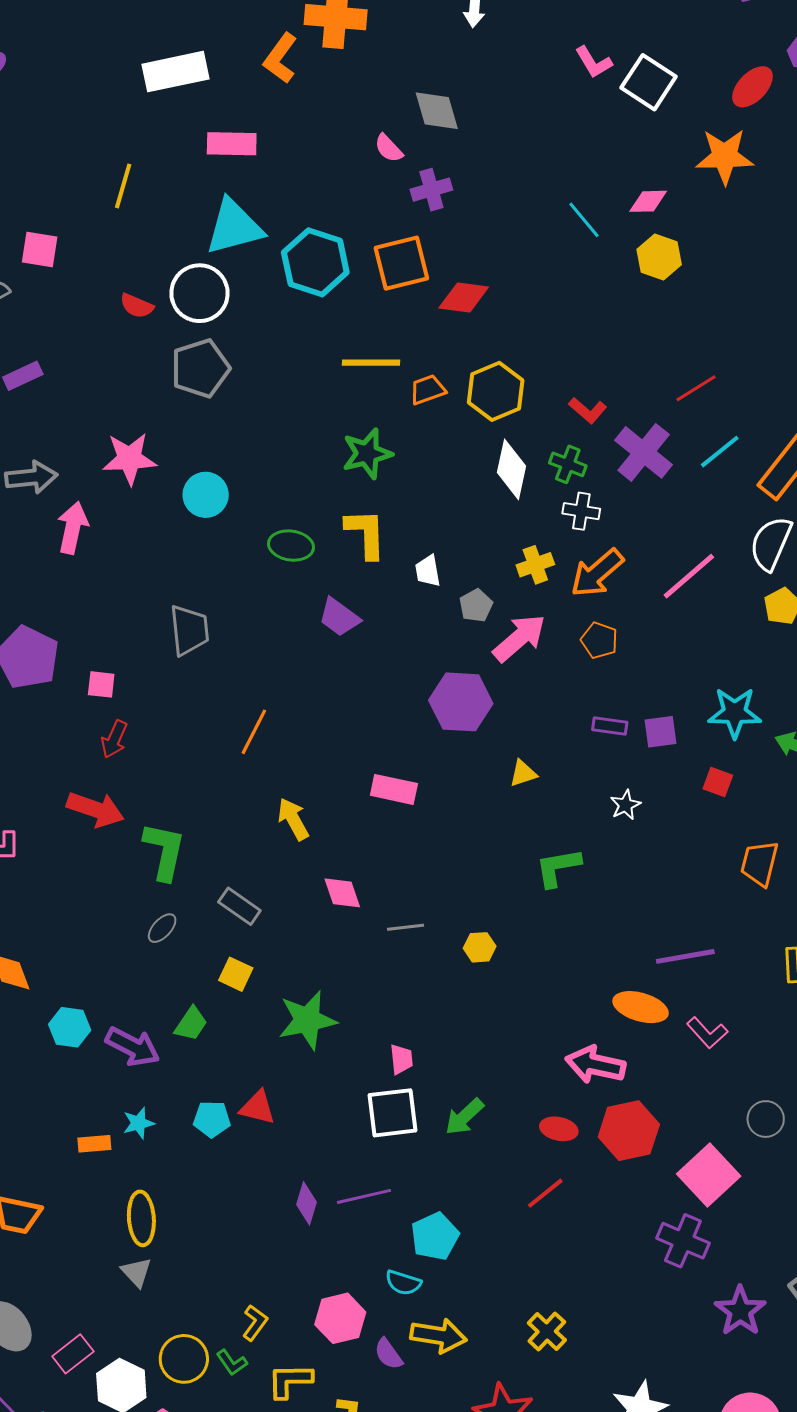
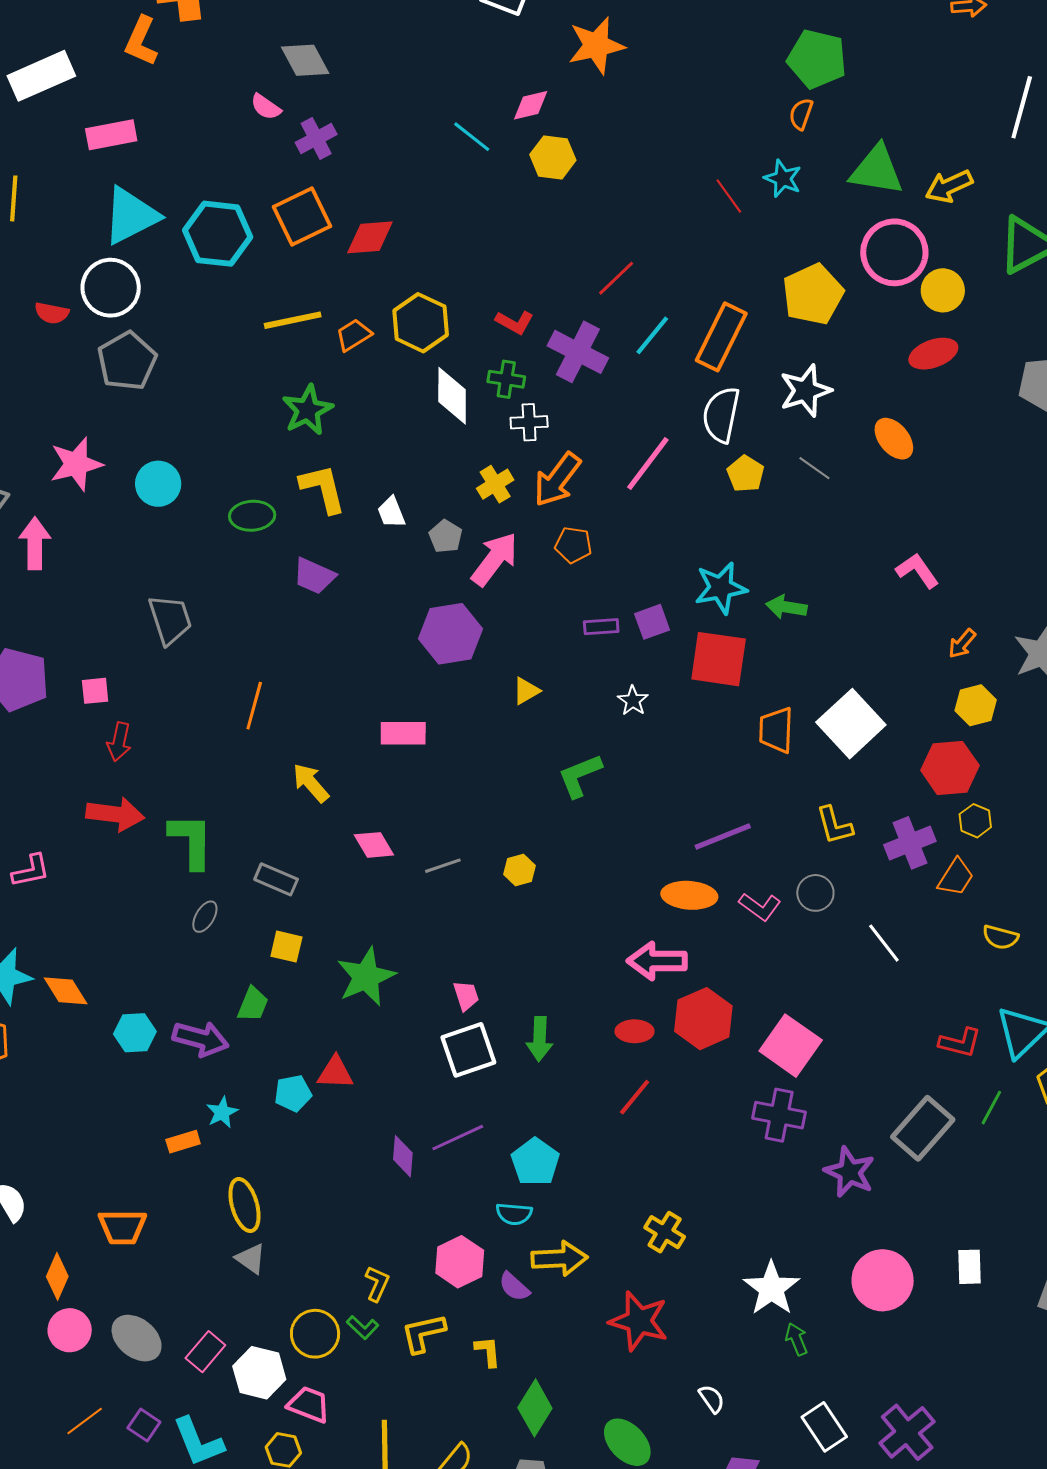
red square: (718, 782) -> (719, 659), size x2.0
green arrow: (464, 1117) -> (540, 1039), turned -33
gray circle: (766, 1119) -> (815, 893), moved

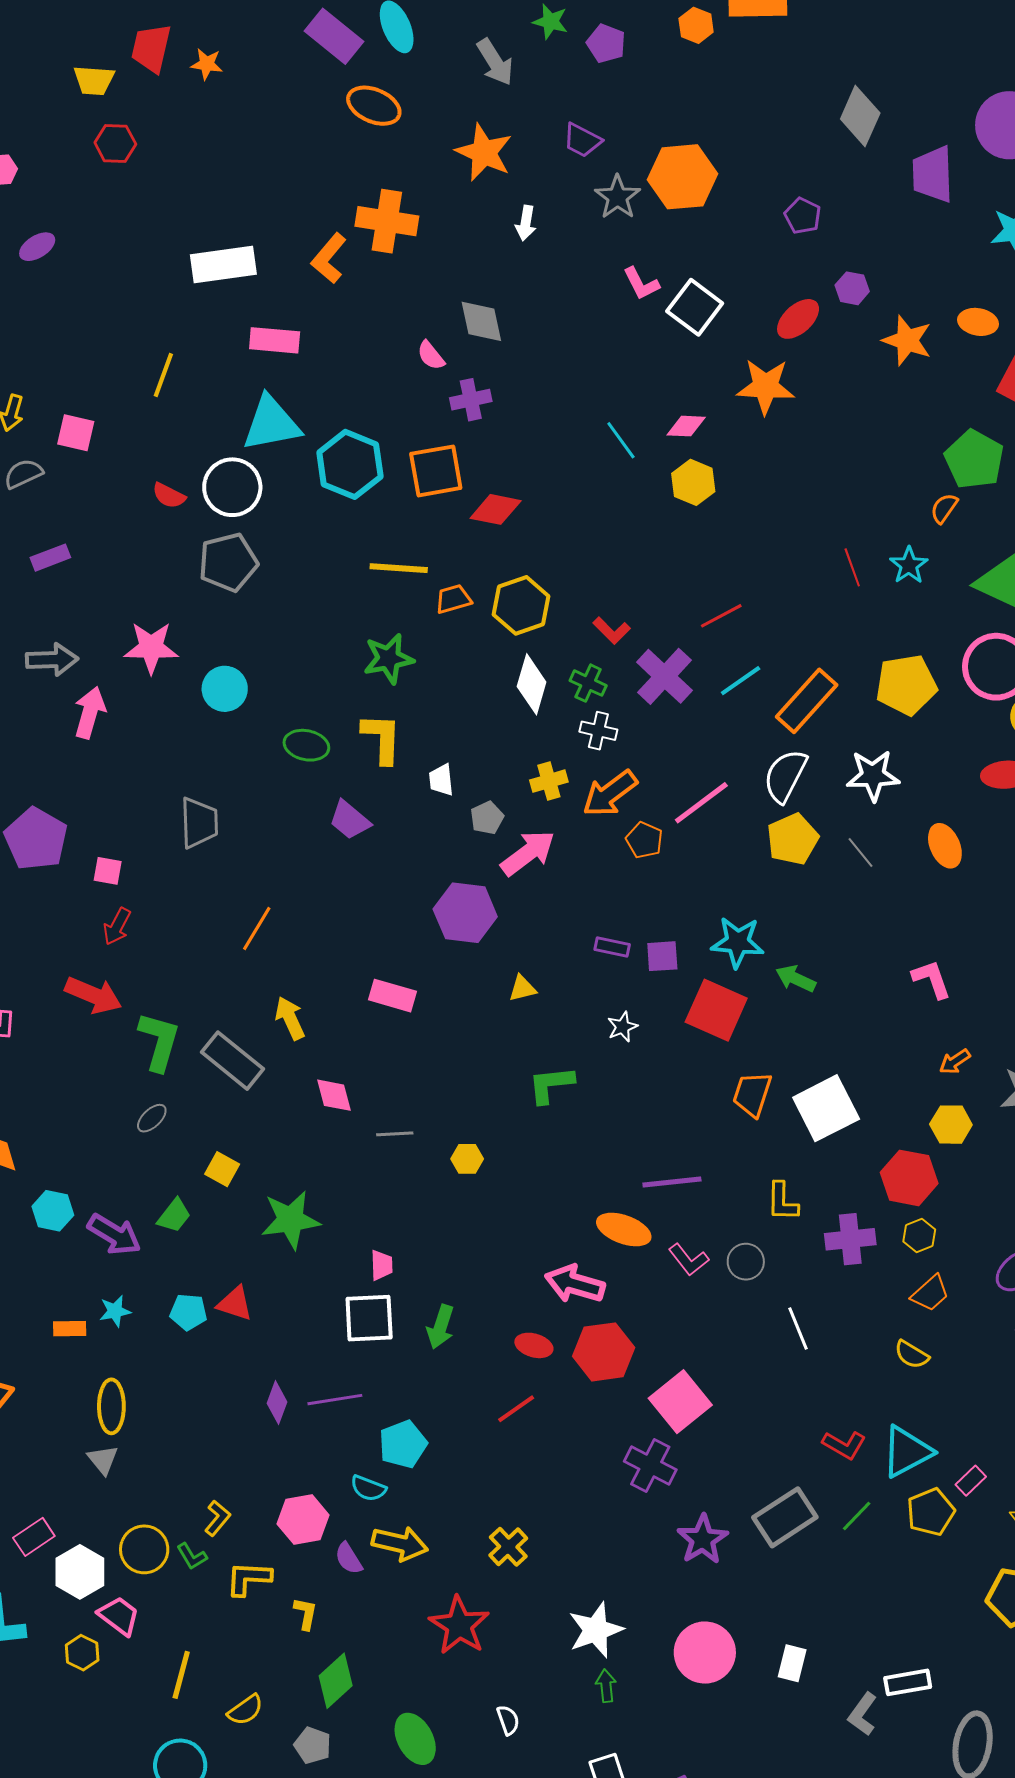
yellow pentagon: (746, 474) -> (793, 839), size x1.4
orange pentagon: (573, 545) -> (644, 840), moved
orange trapezoid: (956, 877) -> (930, 1293), moved
gray rectangle: (276, 879) -> (232, 1061), moved, size x1.5

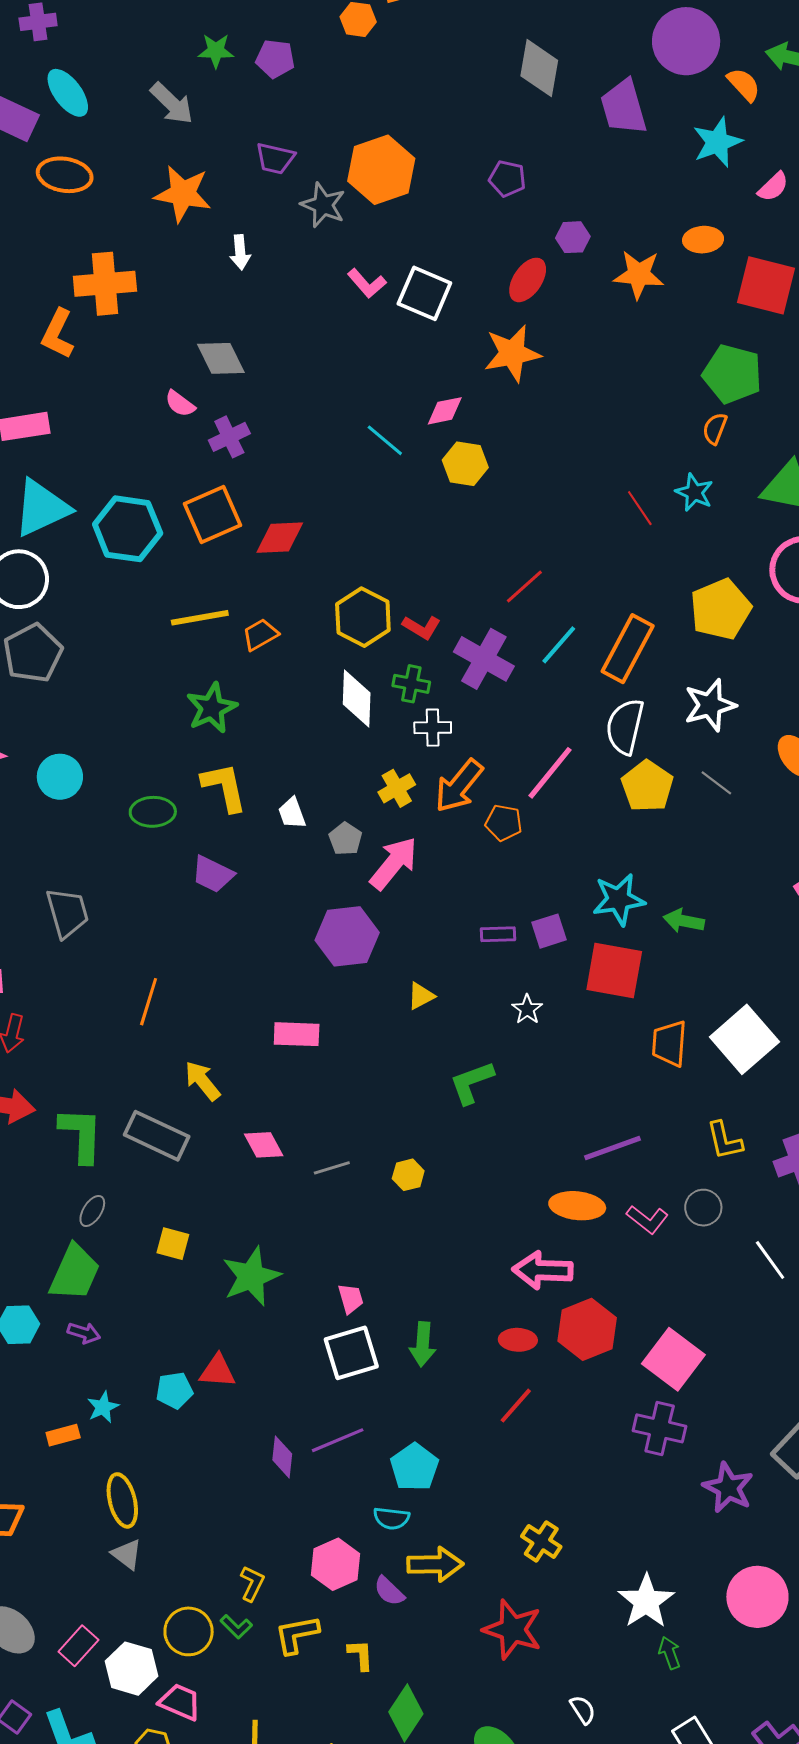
yellow hexagon: (521, 605) -> (363, 617), moved
green trapezoid: (174, 1216) -> (75, 1273), moved, size x1.6
purple arrow: (114, 1234) -> (84, 1333), size x0.6

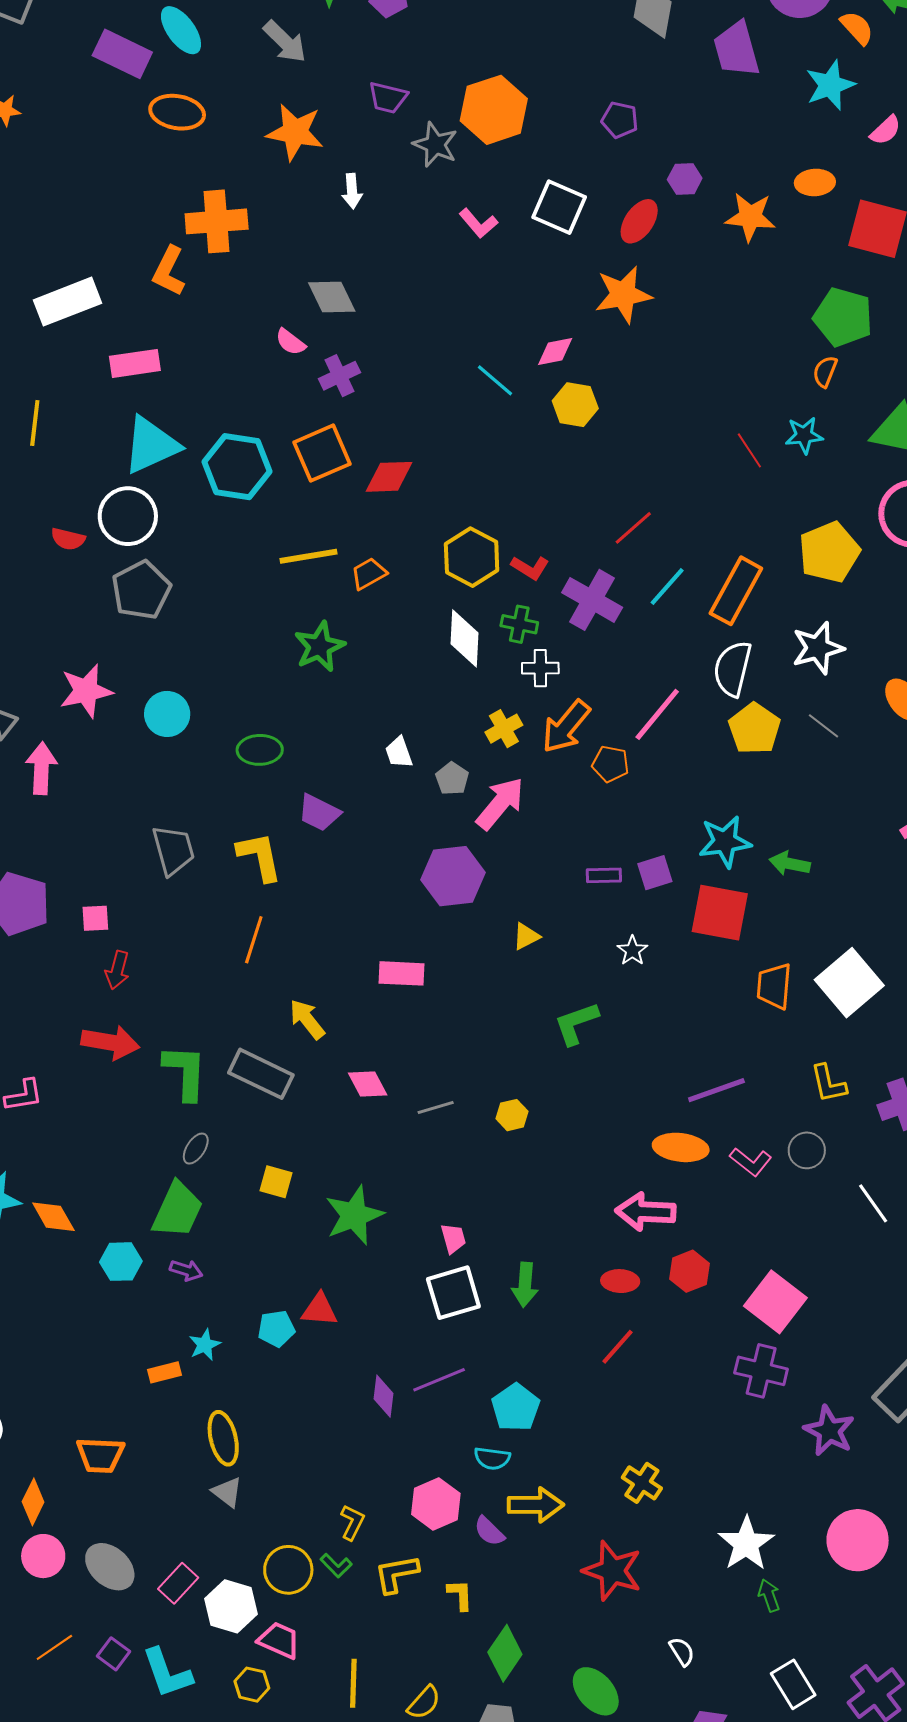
white square: (424, 293) -> (559, 207), moved
cyan star: (694, 492) -> (804, 435), turned -30
yellow L-shape: (224, 787) -> (260, 857), moved
red hexagon: (587, 1329) -> (689, 1271), size x0.7

